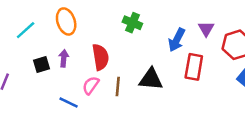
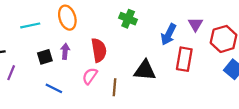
cyan line: (26, 30) -> (30, 25), turned 30
brown line: (118, 87) -> (115, 87), moved
blue line: (69, 103) -> (54, 88), moved

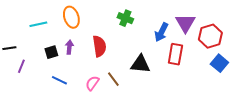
purple triangle: (195, 24) -> (185, 23), size x1.5
pink semicircle: (90, 76) -> (92, 83), moved
brown line: (115, 87) -> (113, 79), turned -42

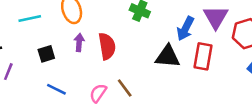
purple arrow: (69, 47) -> (79, 42), moved
black triangle: (140, 64) -> (168, 56), moved

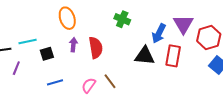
cyan line: (30, 18) -> (28, 42), moved
blue line: (56, 89) -> (55, 82), turned -42

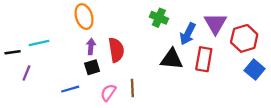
green cross: (122, 19) -> (159, 18), moved
black square: (47, 54) -> (92, 67), moved
brown line: (110, 81) -> (132, 88), turned 35

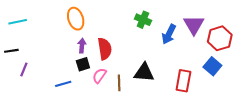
cyan line: (39, 43) -> (18, 22), moved
black triangle: (172, 59) -> (144, 73), moved
red rectangle: (204, 59) -> (183, 81), moved
blue square: (255, 70) -> (212, 66), moved
pink semicircle: (108, 93) -> (99, 76), moved

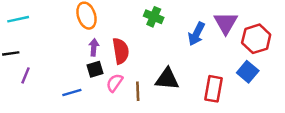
green cross: (143, 20) -> (154, 17), moved

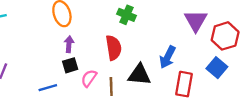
blue arrow: (196, 34) -> (168, 57), moved
red semicircle: (121, 51) -> (114, 48), moved

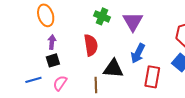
purple triangle: (196, 21) -> (133, 22), moved
pink semicircle: (89, 78) -> (60, 83), moved
brown line: (111, 86) -> (96, 85), moved

